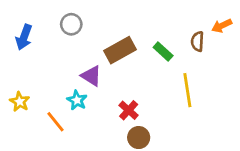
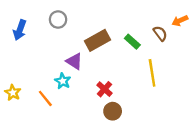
brown semicircle: (197, 41) -> (160, 33), turned 140
yellow star: (20, 102) -> (13, 93), moved

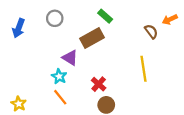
green rectangle: (132, 42) -> (105, 16), moved
yellow star: (13, 93) -> (19, 104), moved
orange line: (45, 98) -> (60, 97), moved

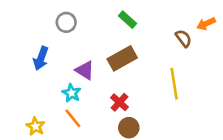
blue arrow: (19, 28) -> (41, 58), moved
brown rectangle: (92, 38) -> (122, 58), moved
yellow star: (19, 104) -> (36, 126), moved

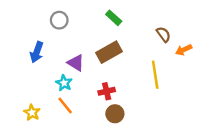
orange arrow: (206, 24) -> (184, 50), moved
red cross: (119, 102) -> (107, 91), turned 35

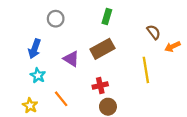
green rectangle: (114, 18) -> (107, 16), turned 64
cyan star: (64, 83) -> (38, 75), moved

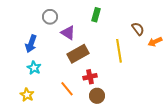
brown rectangle: (102, 49) -> (78, 54), moved
purple triangle: (71, 59) -> (68, 33), moved
yellow line: (146, 70) -> (119, 51), moved
orange line: (61, 99) -> (67, 89), moved

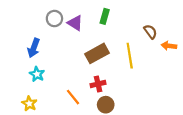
purple triangle: (68, 33) -> (75, 23), moved
orange arrow: (155, 42) -> (169, 46), turned 32
brown rectangle: (78, 54) -> (97, 53), moved

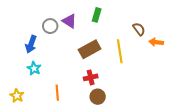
gray circle: (54, 19) -> (50, 26), moved
orange line: (73, 97) -> (57, 93), moved, turned 35
yellow star: (29, 104) -> (17, 96), moved

